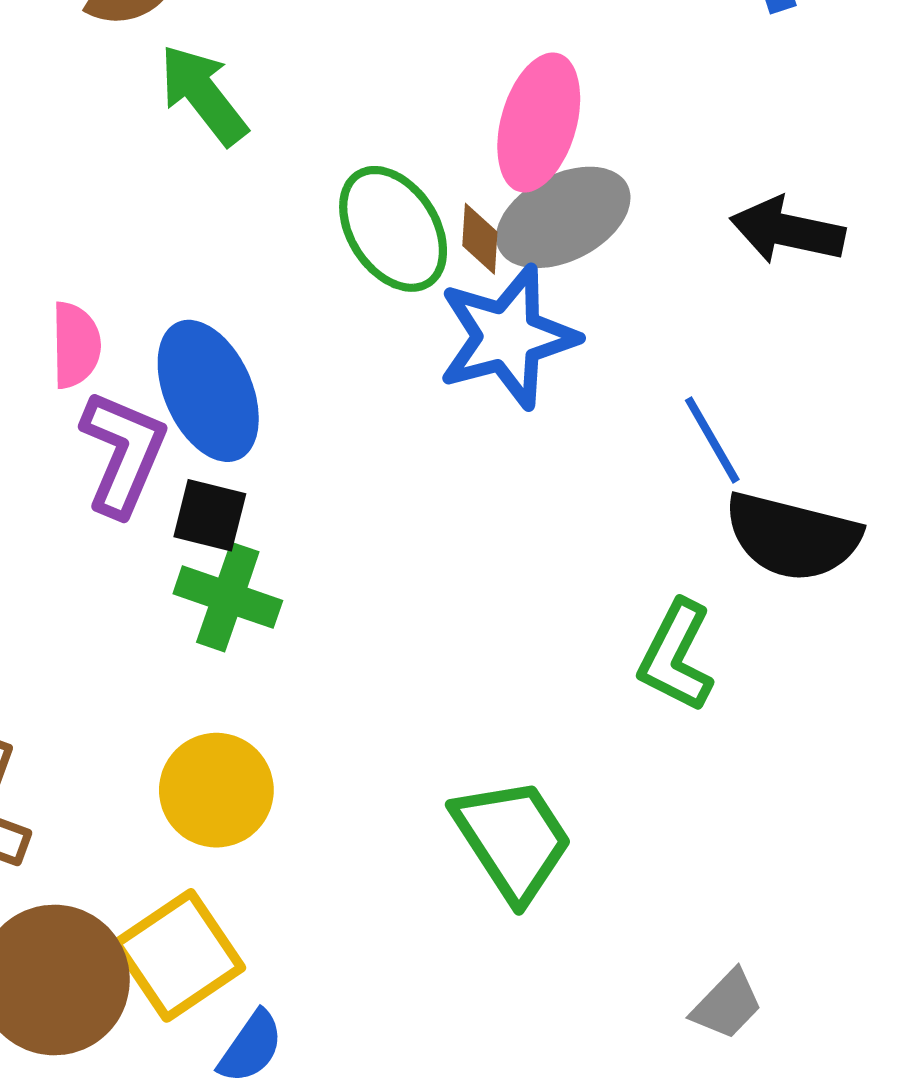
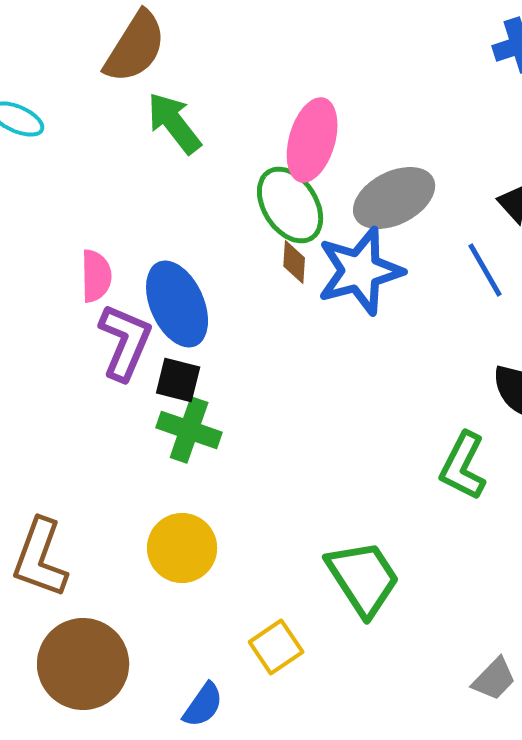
pink ellipse: (539, 123) -> (312, 140), moved
brown diamond: (480, 239) -> (294, 262), moved
blue line: (712, 440) -> (485, 270), moved
yellow square: (179, 955) -> (276, 647), moved, size x0.7

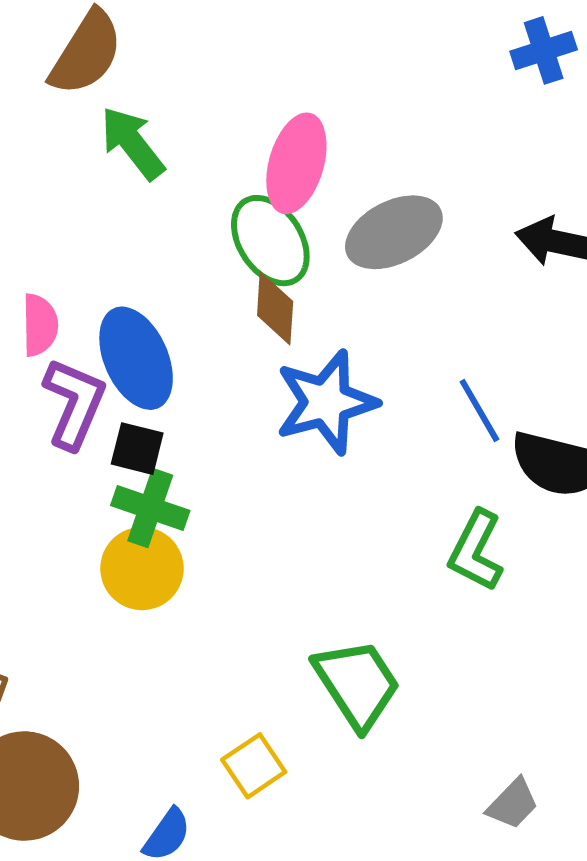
brown diamond: (294, 262) -> (275, 308), size x1.4
blue line: (485, 270) -> (479, 411), moved
blue star: (360, 271) -> (326, 402), moved
yellow circle: (182, 548) -> (142, 569), moved

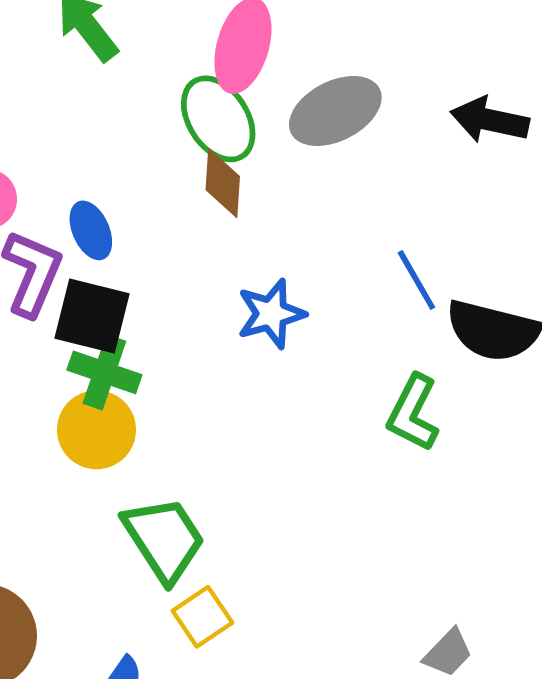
blue ellipse: (136, 358) -> (91, 230), size x0.6
blue star: (326, 402) -> (271, 314), moved, size x0.7
black square: (137, 449) -> (92, 316), size x1.5
green trapezoid: (357, 684) -> (164, 539), moved

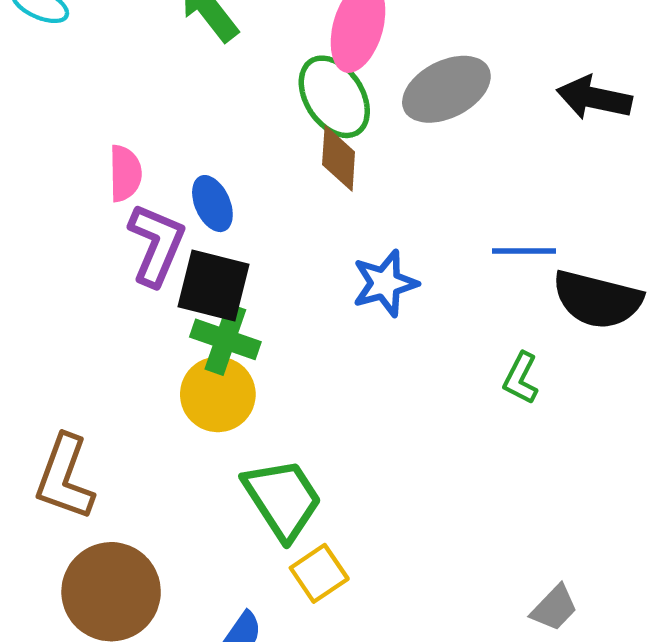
blue line: (416, 280) -> (524, 251), turned -60
green L-shape: (413, 413) -> (521, 378), size x0.7

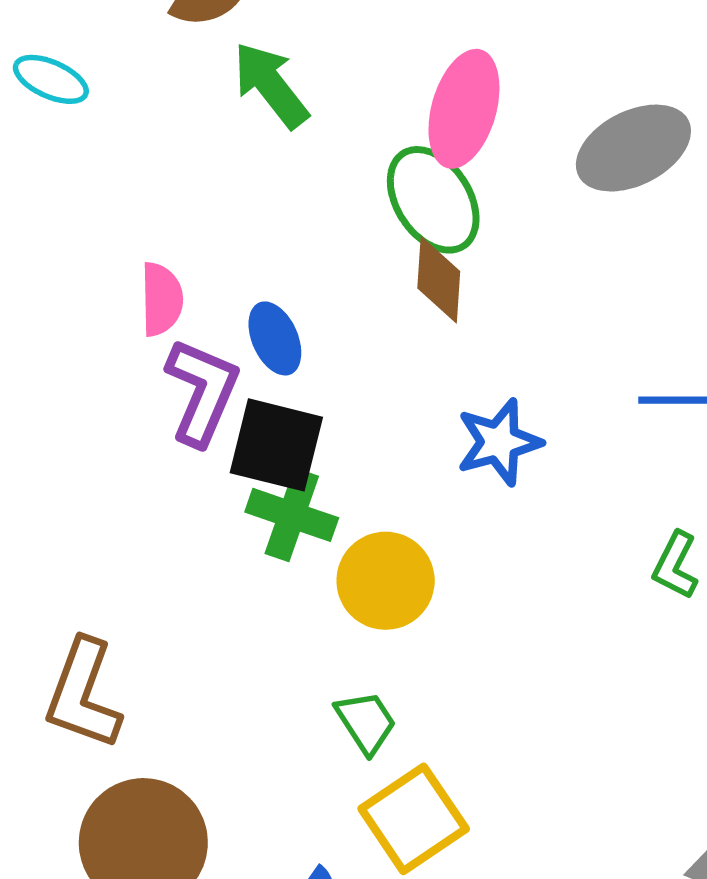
gray ellipse: (446, 89) -> (633, 148), moved
yellow circle: (218, 394) -> (386, 581), moved
green trapezoid: (283, 499) -> (366, 722), size x0.6
yellow square: (319, 573) -> (414, 819), size x1.4

